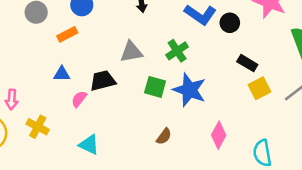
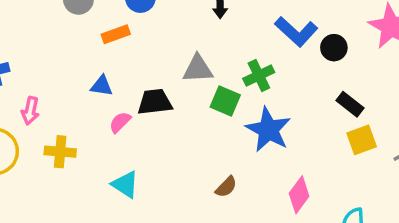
green square: (155, 87) -> (225, 101), moved
yellow cross: (38, 127) -> (60, 152), turned -30

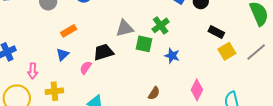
orange rectangle: (116, 34) -> (69, 31), moved
blue triangle: (102, 86) -> (62, 54), moved, turned -40
blue star: (268, 130) -> (172, 56), size x0.6

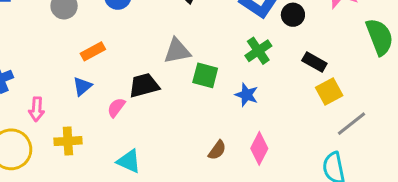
green cross: (161, 25) -> (258, 51), moved
gray line: (256, 52) -> (351, 124), moved
pink diamond: (197, 90) -> (259, 148), moved

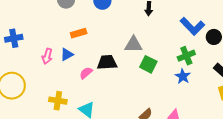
blue star: (247, 95) -> (183, 76), moved
pink arrow: (37, 109) -> (47, 56), moved
yellow cross: (68, 141) -> (58, 101), moved

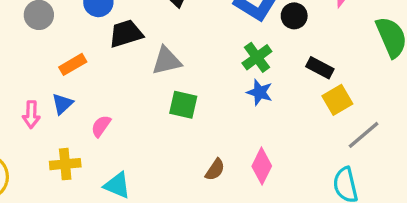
black trapezoid: (107, 62) -> (126, 34), moved
green square: (148, 64) -> (183, 105), moved
yellow cross: (58, 101) -> (65, 164), moved

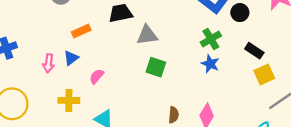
brown semicircle: (215, 170) -> (174, 115), turned -35

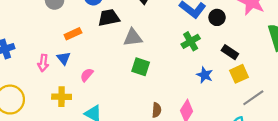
blue triangle: (71, 58) -> (64, 58), turned -32
blue star: (210, 64) -> (205, 75), moved

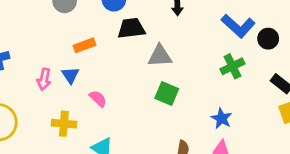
pink semicircle: (87, 75) -> (98, 99), turned 88
blue star: (205, 75) -> (222, 118), moved

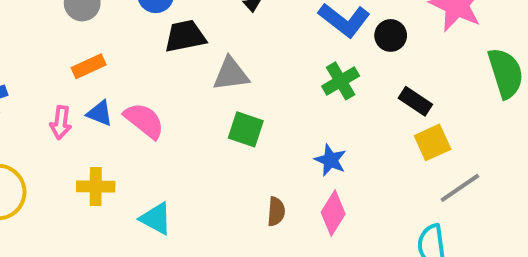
orange rectangle: (84, 45) -> (89, 66), moved
blue triangle: (70, 75) -> (100, 113), turned -30
pink semicircle: (98, 99) -> (144, 121), moved, size x1.5

